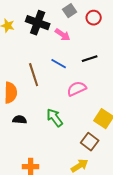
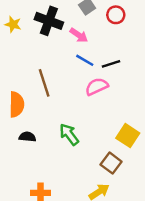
blue line: (59, 64) -> (85, 60), moved
pink semicircle: (77, 89) -> (97, 87), moved

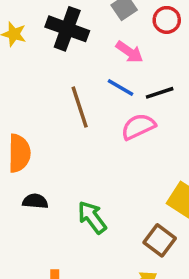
pink arrow: (79, 35) -> (129, 52), moved
brown line: (44, 83) -> (80, 107), moved
green arrow: (69, 134) -> (92, 217), moved

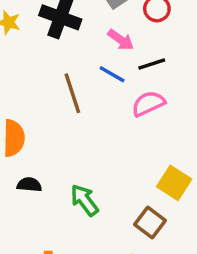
black line: (160, 93) -> (152, 64), moved
pink semicircle: (138, 127) -> (148, 104), moved

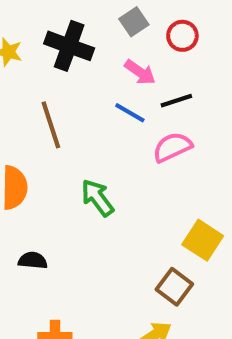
brown line: (72, 93) -> (51, 125), moved
black semicircle: (29, 185) -> (33, 260), moved
green arrow: (84, 200) -> (97, 198), moved

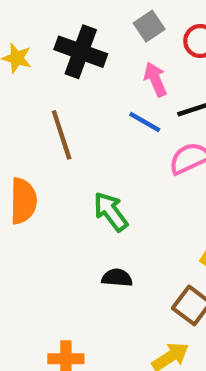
pink arrow: (140, 72) -> (155, 79), turned -148
black semicircle: (33, 260) -> (117, 278), moved

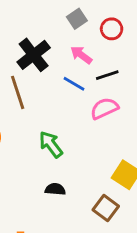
black cross: (81, 52) -> (34, 55), moved, turned 32
pink arrow: (155, 79) -> (81, 55), turned -30

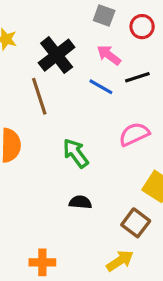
gray square: (77, 19) -> (104, 15), turned -36
pink semicircle: (104, 108) -> (134, 134), moved

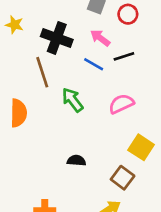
black cross: (57, 55) -> (57, 38), turned -32
green arrow: (76, 153) -> (72, 100), moved

